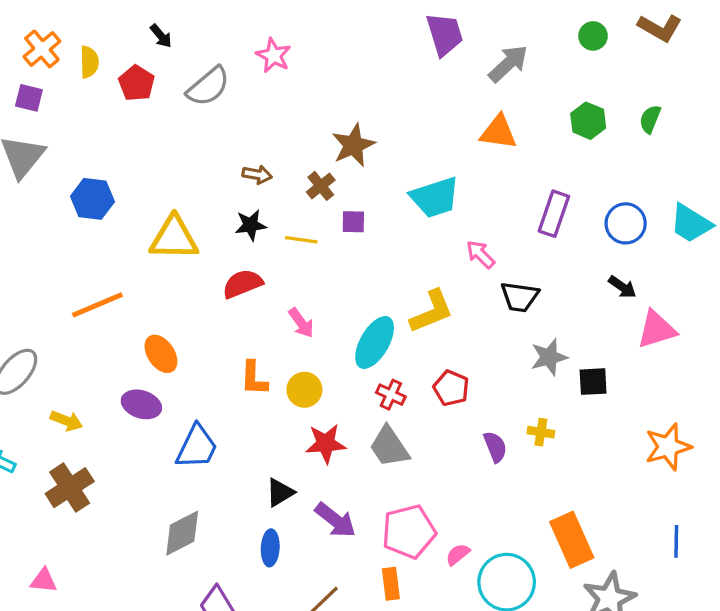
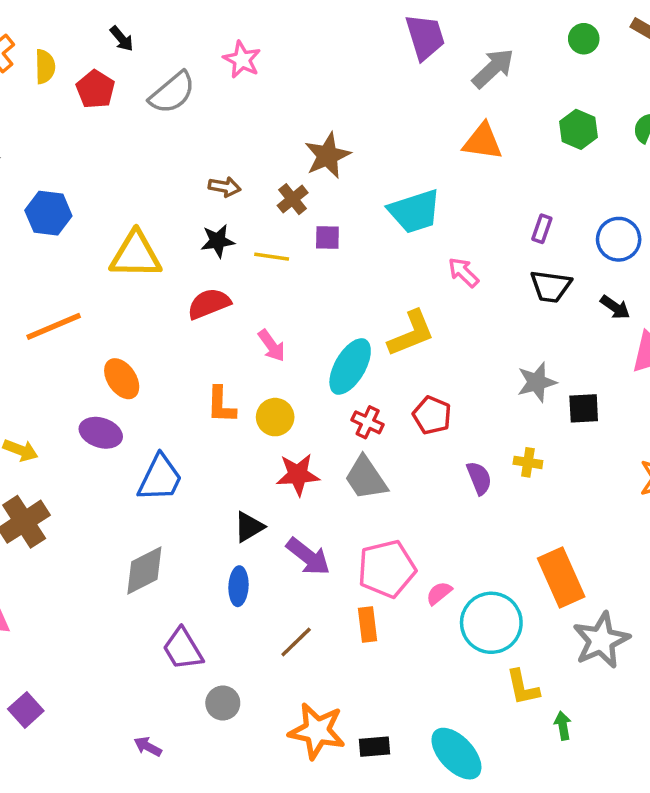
purple rectangle: (554, 214) -> (542, 229), size x0.6
black trapezoid: (520, 297) -> (551, 286), moved

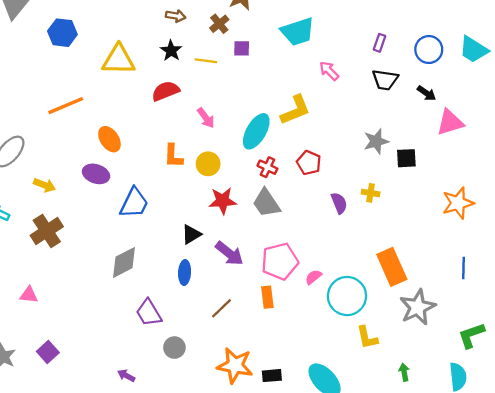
black star: (218, 241) -> (171, 51), turned -30
green arrow: (563, 726) -> (404, 372), moved

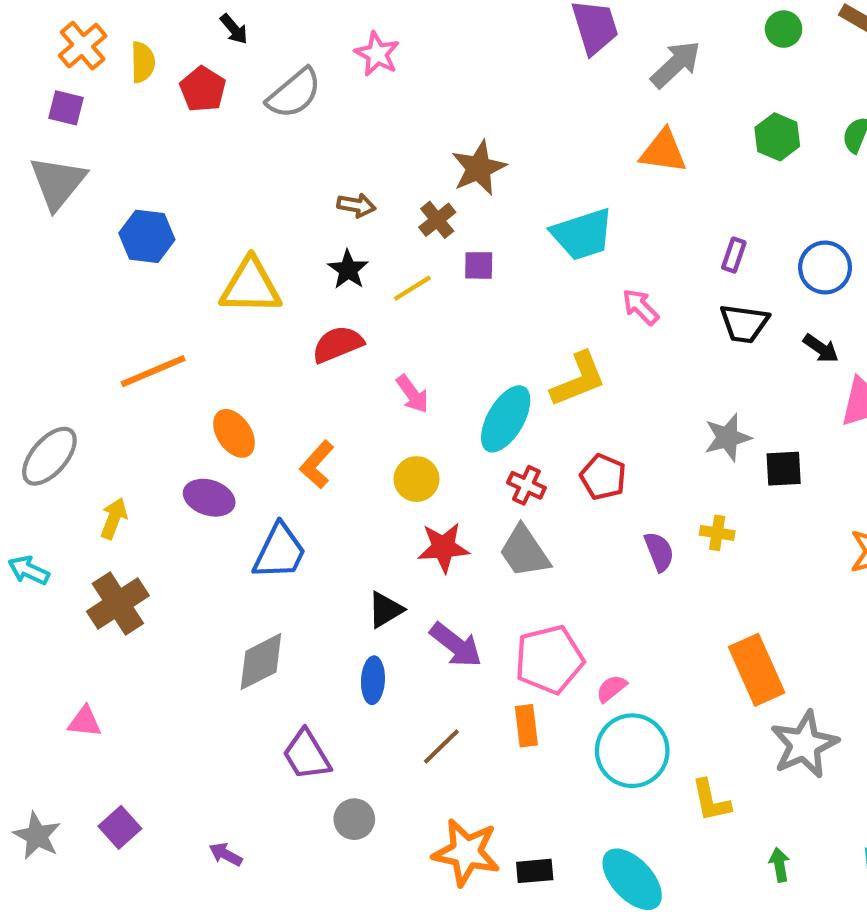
yellow line: (206, 61) -> (412, 288), turned -40
orange L-shape: (173, 156) -> (317, 465), moved, turned 40
yellow arrow: (44, 185) -> (114, 518), turned -90
cyan circle: (347, 296) -> (632, 751), moved
purple arrow: (126, 376) -> (226, 854), moved

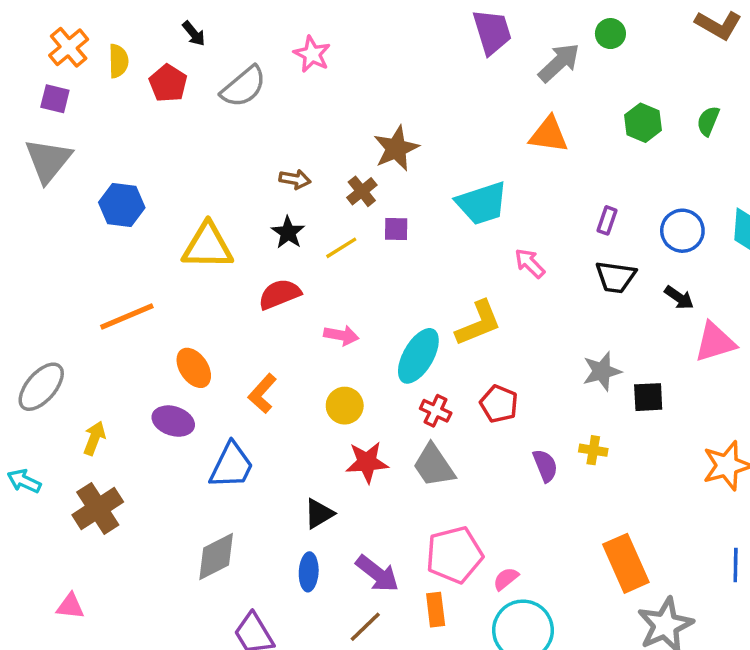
green circle: (784, 29) -> (610, 34), moved
pink arrow: (412, 394) -> (341, 335), turned -44
purple arrow: (456, 645) -> (377, 574), moved

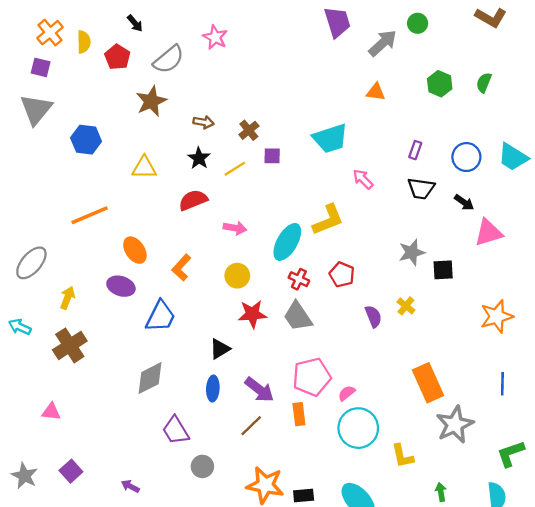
orange triangle: (549, 135) -> (376, 92), size x0.7
brown star: (396, 148) -> (151, 101), moved
yellow triangle: (208, 246) -> (144, 168), size x0.7
yellow cross: (593, 450) -> (406, 306), turned 30

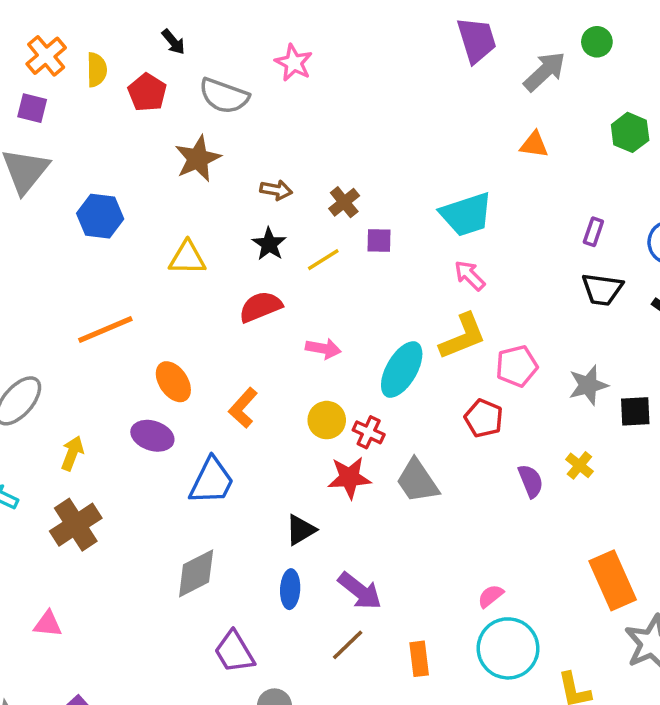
gray semicircle: (169, 59) -> (224, 96), turned 60
pink arrow: (363, 179) -> (470, 275), moved
red cross: (299, 279) -> (369, 432), moved
pink pentagon: (312, 377) -> (517, 366), moved, size x0.7
orange rectangle: (299, 414) -> (419, 659), moved

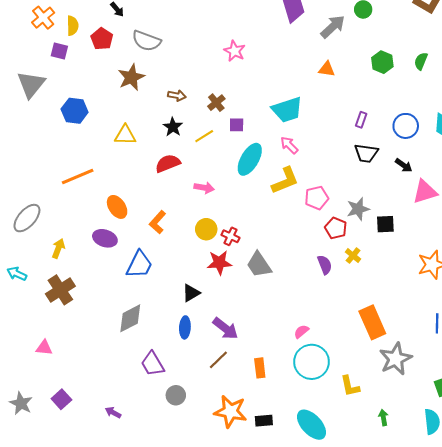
pink star: (294, 63) -> (235, 51), moved
purple square: (32, 108) -> (59, 51), moved
cyan ellipse: (402, 370) -> (250, 159), moved
red pentagon: (484, 418) -> (336, 228), moved

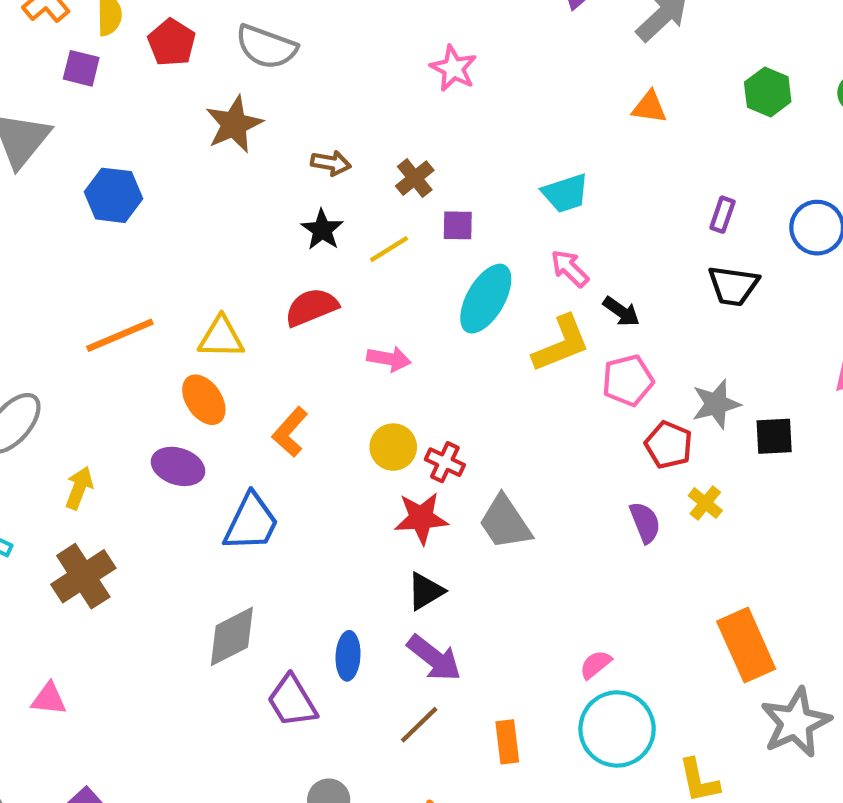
cyan trapezoid: (287, 110) -> (565, 193), size x0.7
yellow triangle: (125, 135) -> (221, 337), moved
black arrow: (404, 165) -> (621, 312), moved
black triangle: (191, 293) -> (426, 591), moved
purple trapezoid: (153, 364) -> (292, 701), moved

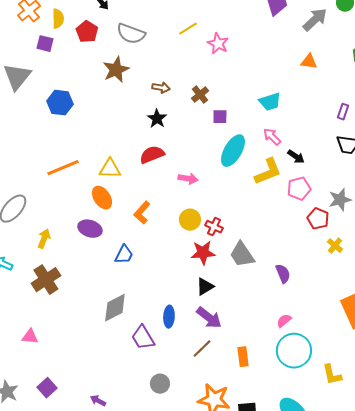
yellow line: (389, 249) -> (188, 29), moved
blue trapezoid: (251, 522) -> (124, 255), size x0.7
purple semicircle: (645, 522) -> (283, 274), moved

